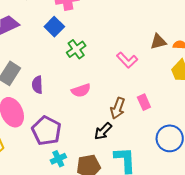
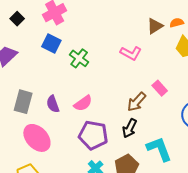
pink semicircle: (81, 90) -> (83, 103), moved
brown arrow: (118, 108) -> (137, 102), turned 40
purple pentagon: (46, 131) -> (93, 135), moved

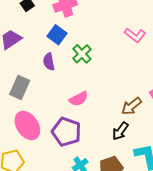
pink L-shape: (131, 53) -> (135, 35), moved
purple semicircle: (53, 104) -> (49, 62), moved
purple pentagon: (93, 135) -> (66, 132), moved

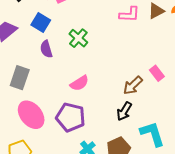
blue square: (57, 35) -> (41, 22), moved
pink L-shape: (135, 35) -> (129, 14), turned -30

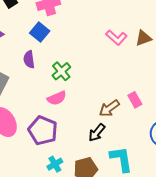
pink L-shape: (129, 14) -> (116, 38), turned 30
blue square: (41, 22) -> (40, 32), moved
green cross: (78, 38) -> (61, 71), moved

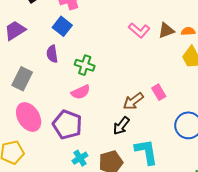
green cross: (61, 71) -> (85, 65), turned -30

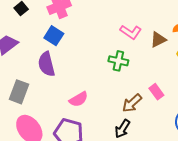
brown triangle: (166, 30) -> (158, 39), moved
purple semicircle: (52, 54) -> (46, 64), size x1.4
green cross: (85, 65) -> (118, 61), moved

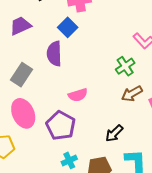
green cross: (118, 61) -> (125, 66), turned 30
brown arrow: (132, 103) -> (132, 94), moved

